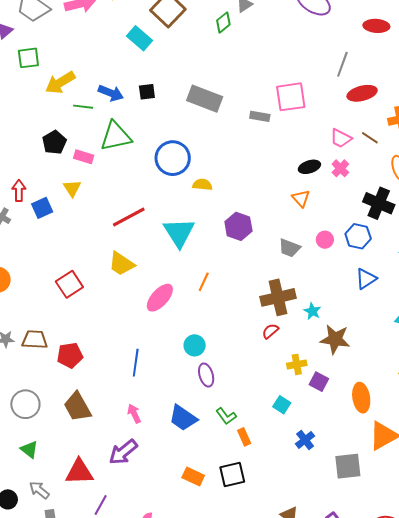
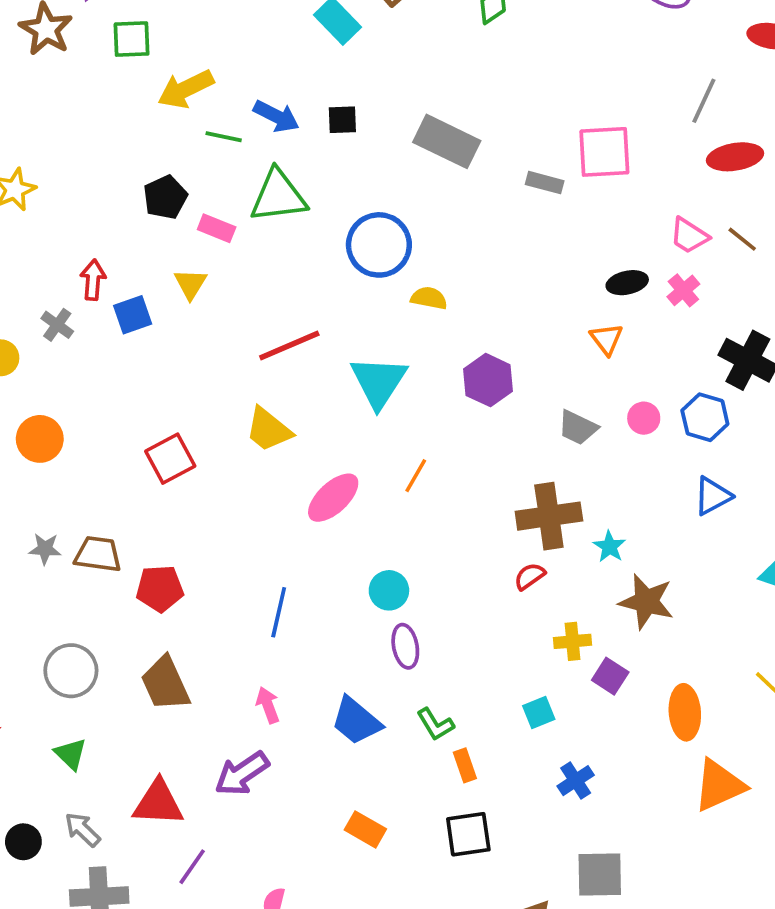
cyan square: (282, 405) -> (539, 713), turned 30
gray square: (348, 466) -> (600, 874), moved
black square: (232, 474) -> (468, 834), moved

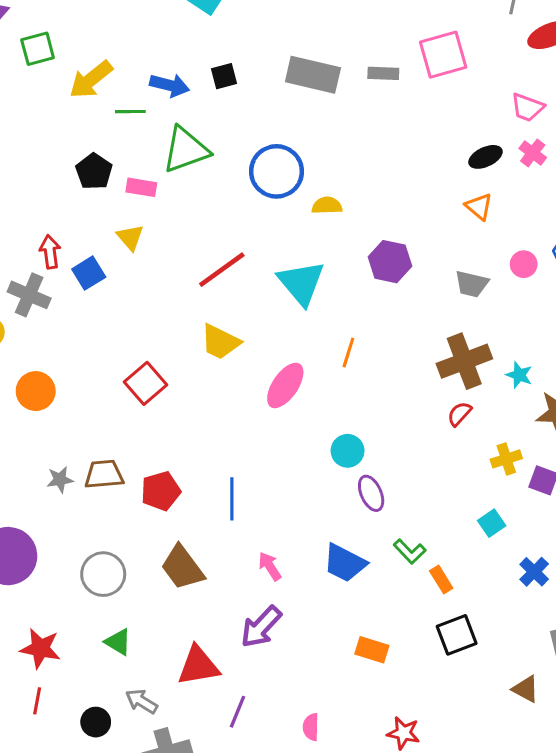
gray rectangle: (545, 183) -> (383, 73), moved
gray cross: (57, 325) -> (29, 295), size x1.5
blue line: (279, 612) -> (232, 499), moved

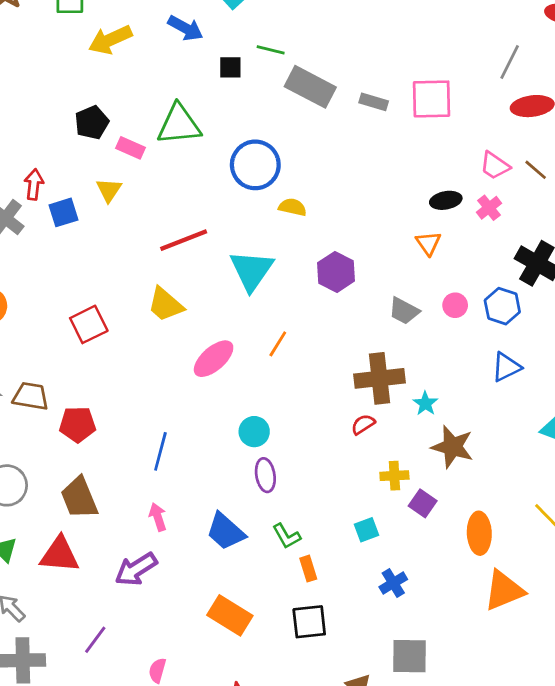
blue arrow: (170, 85) -> (185, 28), moved
green line: (130, 112) -> (271, 50), moved
blue line: (232, 499) -> (160, 451), moved
orange rectangle: (372, 650) -> (230, 615), size x1.4
red triangle: (198, 666) -> (60, 555), moved

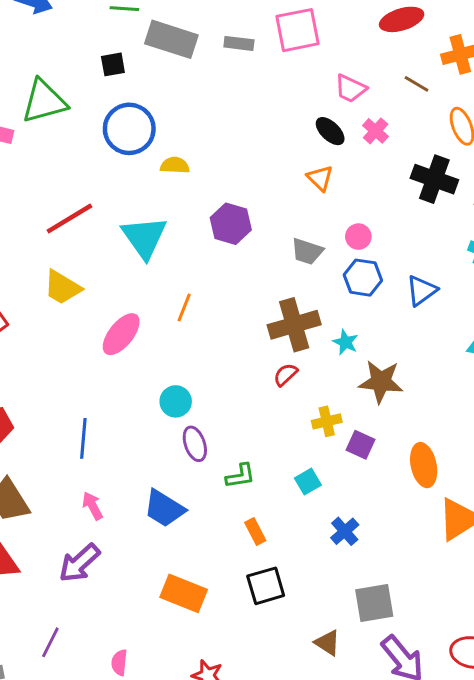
black square: (230, 67) -> (113, 64), moved
pink trapezoid: (495, 166) -> (350, 89), moved
black ellipse: (446, 200) -> (330, 131), turned 64
blue hexagon: (502, 306) -> (363, 278), moved
green L-shape: (287, 536) -> (240, 476), moved, turned -60

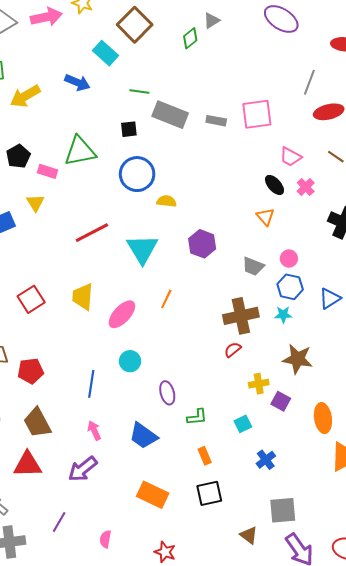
yellow trapezoid: (62, 287) -> (83, 297), moved, turned 60
cyan star: (345, 342) -> (283, 315), moved, turned -30
cyan circle: (176, 401) -> (130, 361), moved

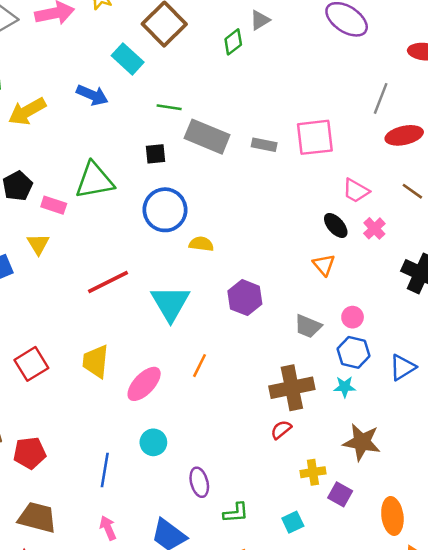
brown trapezoid: (37, 423) -> (37, 517), turned 132

